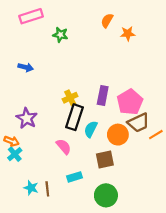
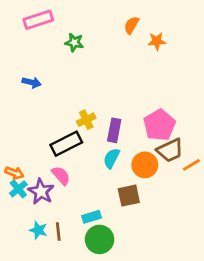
purple rectangle: (103, 95) -> (114, 130), moved
black rectangle: (74, 117) -> (66, 144), moved, turned 45
purple star: (27, 118) -> (41, 192), moved
pink semicircle: (64, 147) -> (61, 176), moved
green circle: (106, 195) -> (100, 239), moved

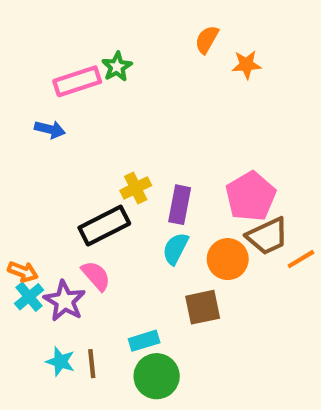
pink rectangle: (38, 20) -> (77, 81), moved
green star: (74, 42) -> (117, 67), turned 30

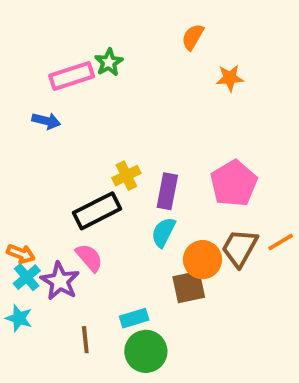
orange star: (247, 65) -> (230, 78), moved
brown trapezoid: (267, 236) -> (240, 248), moved, turned 144
orange circle: (228, 259) -> (203, 260), moved
cyan star: (60, 362) -> (19, 318), moved

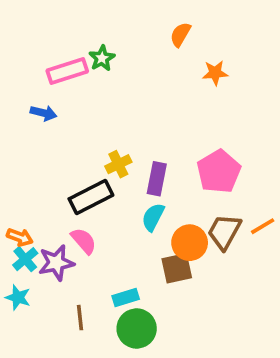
purple star: (60, 281) -> (56, 263), turned 30

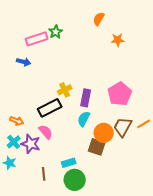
orange arrow: (20, 237) -> (17, 121), moved
purple star: (56, 263) -> (31, 144), turned 30
brown square: (177, 268) -> (97, 147), turned 30

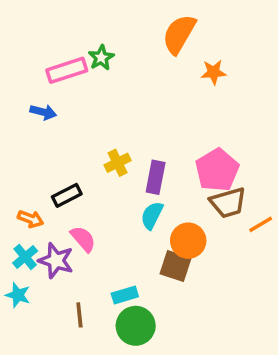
orange semicircle: (99, 19) -> (179, 34), size x1.6
black rectangle: (50, 108) -> (67, 195), moved, size x0.7
brown trapezoid: (123, 127) -> (228, 203), moved, turned -135

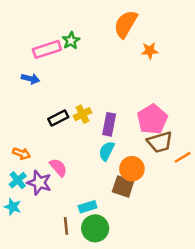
black rectangle: (67, 195) -> (58, 118), moved
brown line: (79, 315) -> (66, 226), moved

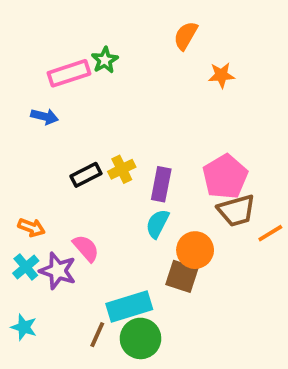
orange semicircle: (126, 24) -> (186, 36), size x0.7
cyan star: (13, 207) -> (24, 327), moved
cyan rectangle: (88, 207) -> (129, 306), size x1.6
brown line: (66, 226) -> (97, 335), turned 30

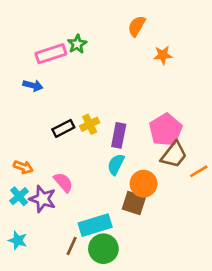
brown trapezoid: (236, 211) -> (174, 155), turned -36

